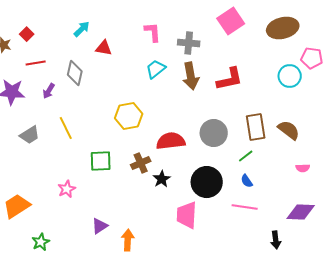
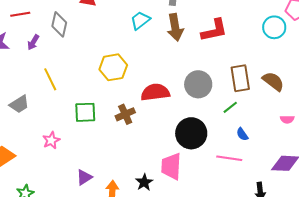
gray trapezoid: (30, 135) -> (19, 104), moved
black star: (162, 179) -> (144, 182), moved
blue semicircle: (247, 181) -> (242, 134), moved

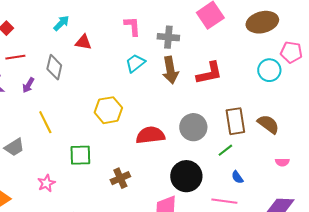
brown cross: (125, 114) -> (120, 178), moved

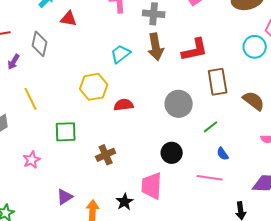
cyan trapezoid: (135, 63) -> (121, 54), moved
brown rectangle: (235, 121) -> (218, 82), moved
red semicircle: (150, 135) -> (124, 105), moved, size x0.7
black circle: (186, 176) -> (172, 153), size x0.7

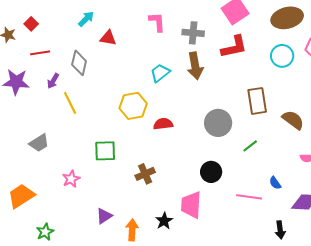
cyan circle: (255, 47) -> (282, 56), moved
red L-shape: (195, 50) -> (234, 47), moved
yellow line: (31, 99) -> (70, 103), moved
blue semicircle: (223, 154) -> (275, 183), moved

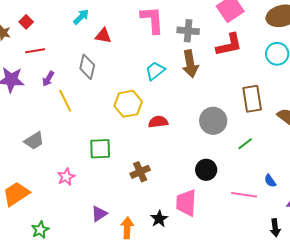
pink L-shape: (157, 22) -> (152, 20), size x1.4
gray diamond: (79, 63) -> (87, 67), moved

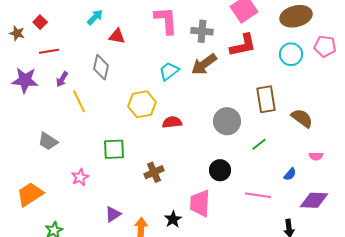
brown arrow: (190, 64) -> (204, 64), turned 64
gray trapezoid: (34, 141) -> (48, 141), turned 65
blue semicircle: (270, 181) -> (290, 174), moved, turned -104

